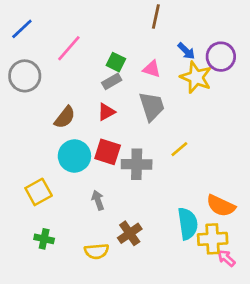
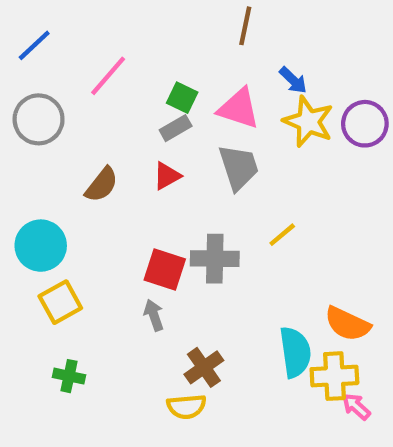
purple circle: (221, 57) -> (365, 124), moved
pink triangle: (152, 69) -> (239, 108), size x1.5
red square: (108, 152) -> (165, 269), moved
cyan circle: (74, 156) -> (41, 246), moved
yellow semicircle: (97, 251) -> (186, 407), moved

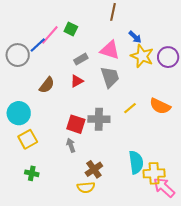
blue line: (34, 45) -> (38, 45), moved
green square: (182, 98) -> (71, 29), moved
orange semicircle: (347, 324) -> (160, 106), moved
pink arrow: (356, 407) -> (164, 187), size x1.6

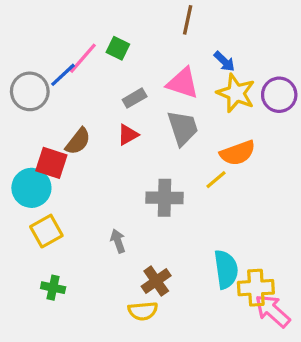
orange semicircle: (160, 106) -> (238, 153), moved, turned -45
red square: (76, 124) -> (51, 163), moved

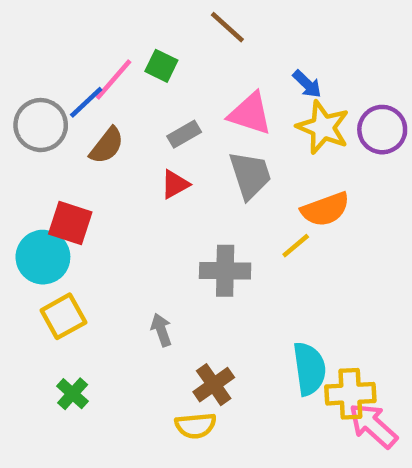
brown line: (188, 20) -> (227, 27), moved, turned -60
brown semicircle: (78, 141) -> (107, 146), moved
green cross: (53, 288) -> (73, 394), turned 30

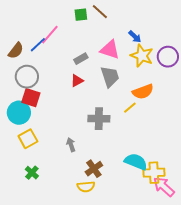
green square: (161, 66) -> (81, 15), moved, turned -32
gray circle: (41, 125) -> (27, 77), moved
brown semicircle: (107, 146) -> (16, 51), moved
cyan semicircle: (309, 369) -> (136, 162), turned -60

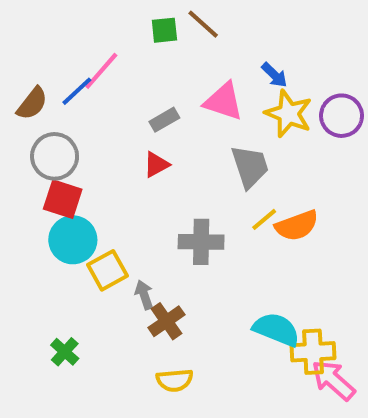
gray trapezoid: (110, 77) -> (250, 167), moved
orange semicircle: (143, 92) -> (297, 226), moved
cyan circle: (19, 113) -> (73, 240), moved
yellow square: (28, 139) -> (107, 270), moved
brown cross: (94, 169) -> (166, 321), moved

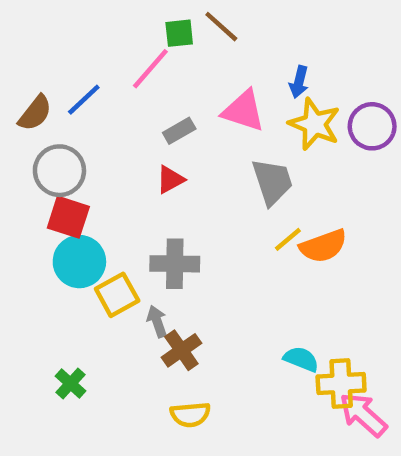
pink line: (101, 71) -> (150, 69), moved
blue arrow: (274, 75) -> (299, 82), turned 60
gray cross: (201, 242) -> (175, 264), moved
cyan semicircle: (276, 329) -> (301, 359), size x0.7

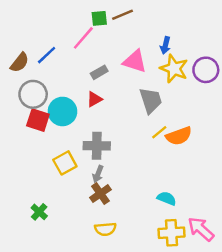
brown line: (221, 27) -> (123, 15), turned -65
cyan circle: (79, 262) -> (62, 111), moved
gray arrow: (157, 321) -> (98, 174), moved, turned -140
yellow cross: (341, 384) -> (172, 233), moved

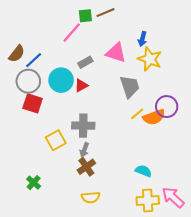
blue line: (47, 55) -> (34, 60), moved
purple circle: (206, 70) -> (167, 107), moved
cyan circle: (62, 111) -> (61, 80), moved

